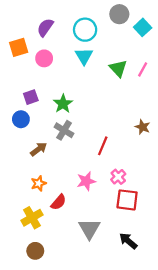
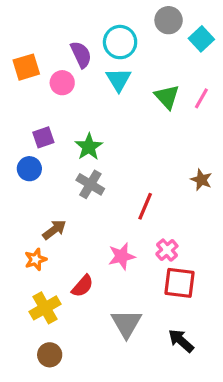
purple semicircle: (45, 27) -> (81, 55), moved, turned 120
brown arrow: (39, 149) -> (54, 230), moved
orange star: (39, 183) -> (36, 259), moved

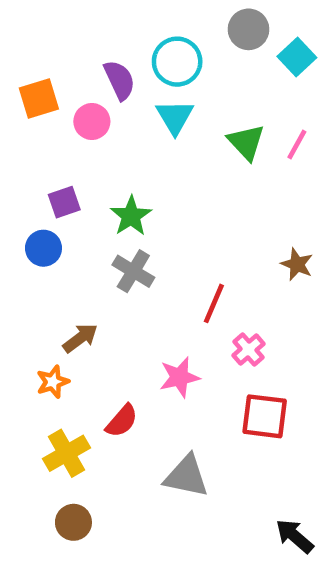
pink cross: (167, 250) -> (249, 350), moved
gray triangle: (126, 324) -> (186, 476), turned -48
black arrow: (181, 341) -> (295, 536), moved

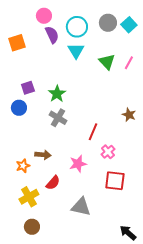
gray circle: (249, 29) -> (108, 23), moved
pink circle: (92, 121) -> (44, 16), moved
brown arrow: (80, 338) -> (43, 155), moved, turned 42

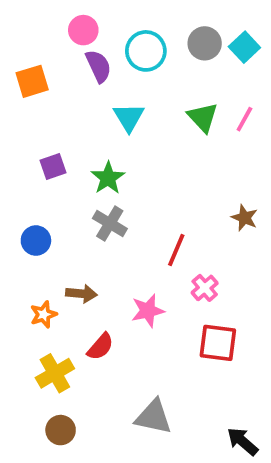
cyan triangle: (76, 51) -> (129, 117), moved
blue circle: (19, 108) -> (36, 241), moved
gray triangle: (81, 207) -> (153, 417), moved

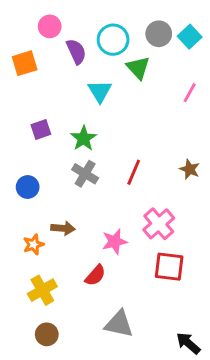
pink circle: (83, 30) -> (50, 26), moved
green triangle: (203, 117) -> (138, 68), moved
red line: (176, 250) -> (134, 172), moved
pink cross: (205, 288) -> (159, 224), size x1.5
red semicircle: (100, 347) -> (95, 275), moved

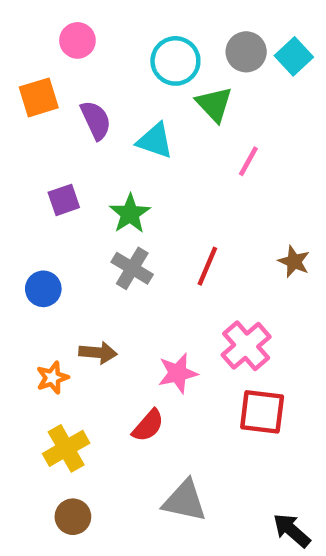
purple semicircle: (76, 51) -> (96, 120), moved
cyan triangle: (100, 91) -> (155, 141), turned -40
pink line: (190, 93) -> (248, 161), moved

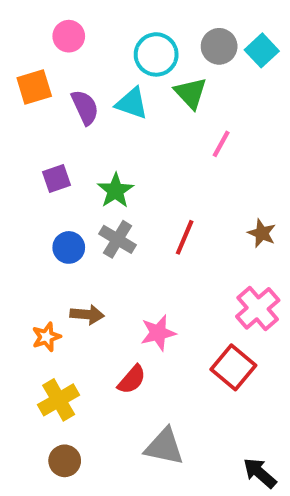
cyan triangle: (155, 141) -> (132, 103), moved
blue circle: (43, 289) -> (69, 247), moved
pink cross: (246, 346) -> (258, 308), moved
red square: (262, 412) -> (233, 367), turned 33

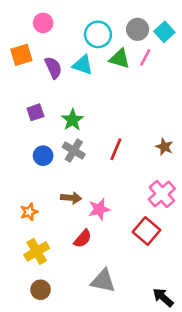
green triangle: (191, 93) -> (120, 59), turned -30
pink line: (221, 144) -> (145, 57), moved
brown arrow: (87, 315) -> (71, 198), moved

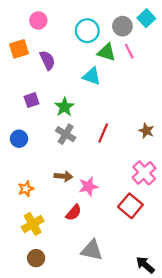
cyan square: (164, 32) -> (146, 18), moved
pink line: (145, 57) -> (129, 51), turned -56
cyan triangle: (83, 65) -> (92, 76), moved
blue circle: (43, 156) -> (19, 139), moved

